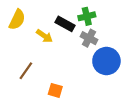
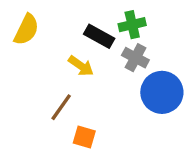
yellow arrow: (44, 36) -> (81, 66), moved
brown line: (26, 71) -> (61, 107), moved

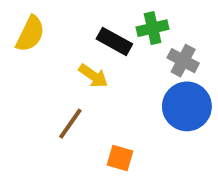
gray cross: (135, 58) -> (183, 61), moved
orange square: (84, 137) -> (120, 158), moved

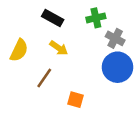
yellow semicircle: (30, 34) -> (19, 50), moved
black rectangle: (114, 41) -> (53, 18), moved

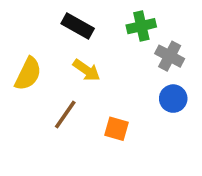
blue circle: (118, 67) -> (173, 99), size x0.6
orange square: (75, 100) -> (117, 129), moved

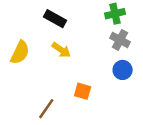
green cross: (141, 26) -> (115, 14), moved
brown line: (65, 114) -> (46, 109), moved

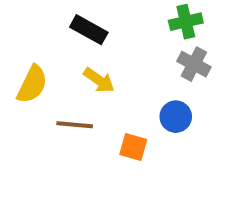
blue circle: (123, 70) -> (176, 117), moved
brown line: (46, 109) -> (75, 125), moved, turned 60

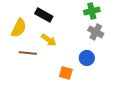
yellow semicircle: (32, 84) -> (19, 28), moved
brown line: (75, 125) -> (28, 53), moved

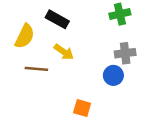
gray cross: (96, 32) -> (125, 53), moved, turned -35
orange square: (66, 73) -> (82, 108), moved

